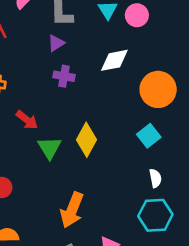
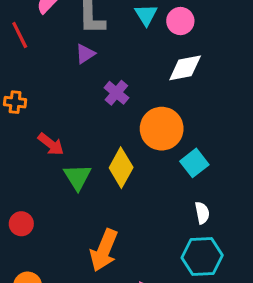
white diamond: (114, 60) -> (185, 68), moved
purple cross: (64, 76) -> (116, 93), moved, turned 30
orange circle: (158, 89) -> (162, 129), moved

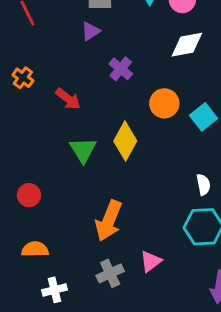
orange cross: (15, 102) -> (23, 78), turned 30
orange circle: (162, 129) -> (164, 103), size x0.7
red arrow: (51, 144) -> (68, 99), moved
cyan square: (194, 163) -> (203, 117), moved

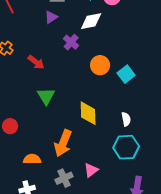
white diamond: (187, 45) -> (91, 21), moved
yellow diamond: (125, 141) -> (88, 113), moved, turned -30
orange semicircle: (35, 249) -> (32, 159), moved

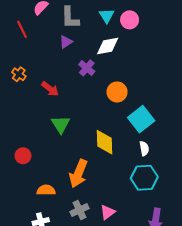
cyan square: (126, 74) -> (141, 119), moved, size x1.4
pink triangle: (91, 170) -> (108, 212), moved

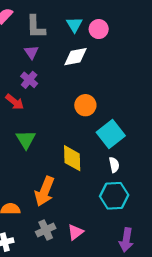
purple triangle: (66, 42) -> (31, 52), turned -32
purple cross: (87, 68) -> (29, 80), moved

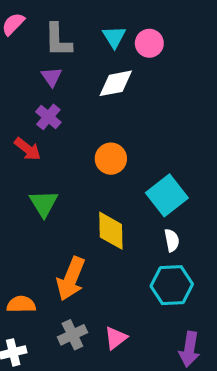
orange circle: (85, 105) -> (111, 159), moved

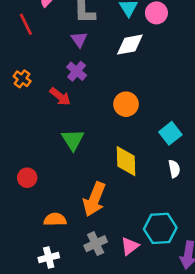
cyan square: (167, 195) -> (170, 133), size x0.7
cyan hexagon: (172, 285) -> (160, 228), moved

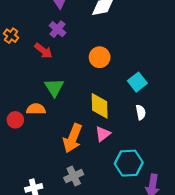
orange semicircle: (55, 220) -> (36, 109), moved
pink triangle: (130, 246) -> (103, 134), moved

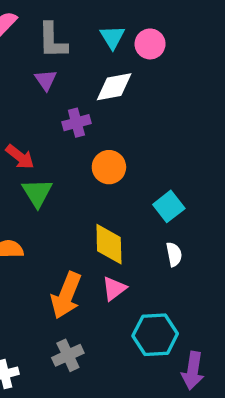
purple cross: (57, 29) -> (76, 123), moved, turned 35
green triangle: (54, 87) -> (37, 193), moved

